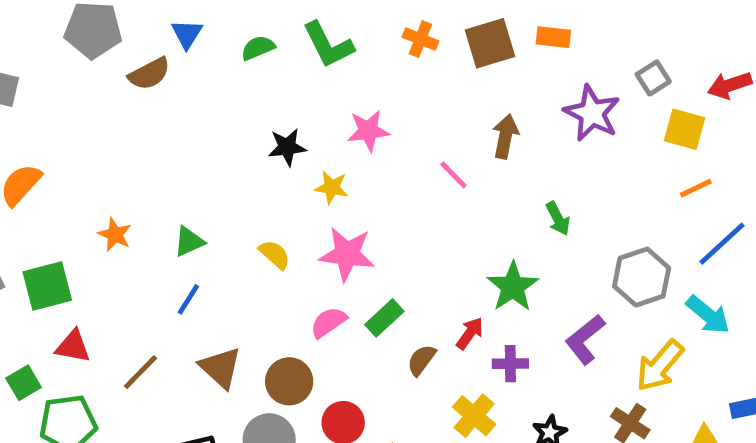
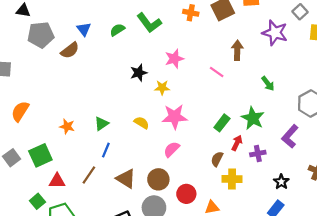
green rectangle: (384, 318) -> (222, 123), moved
brown line: (140, 372) -> (89, 175), moved
yellow cross: (474, 416) -> (232, 179), moved, turned -30

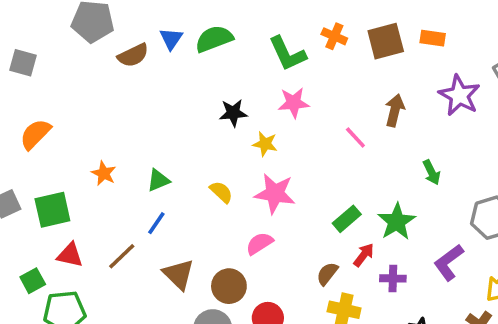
green L-shape: (149, 23) -> (287, 54), moved
blue triangle: (84, 29) -> (171, 39), moved
green semicircle: (117, 30) -> (214, 39), size x1.5

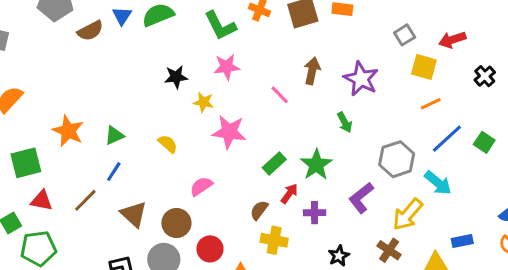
purple star: (459, 95) -> (361, 79), moved
orange star: (104, 173) -> (68, 131), size x1.5
pink star: (275, 193) -> (229, 132), moved

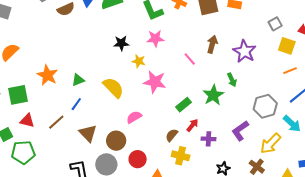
yellow semicircle: (168, 144) -> (113, 88), size x1.6
green star: (316, 165) -> (213, 95), moved

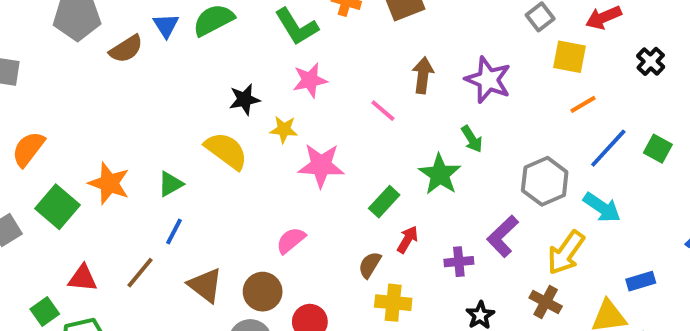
yellow semicircle: (113, 88) -> (226, 151), moved
green square: (18, 95) -> (57, 207), moved, turned -30
purple cross: (209, 139) -> (459, 262), moved

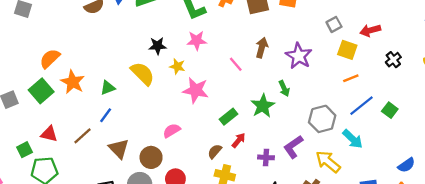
orange semicircle: (28, 149) -> (50, 59), moved
yellow arrow: (566, 253) -> (328, 162), turned 85

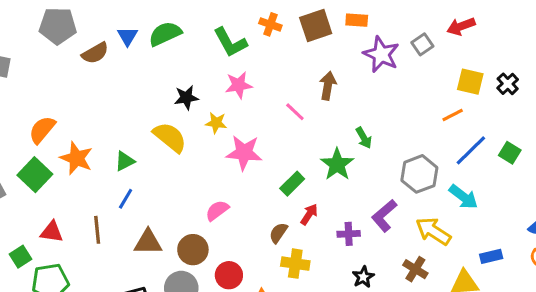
red arrow: (370, 30) -> (461, 26), moved
yellow square: (347, 50) -> (470, 82), moved
purple star: (299, 56) -> (381, 54), moved
brown line: (83, 136) -> (97, 230), turned -48
brown triangle: (119, 149) -> (148, 242), turned -40

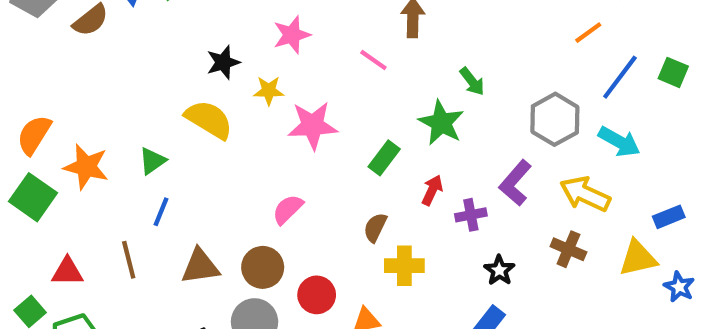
red arrow: (309, 214) -> (432, 190), moved

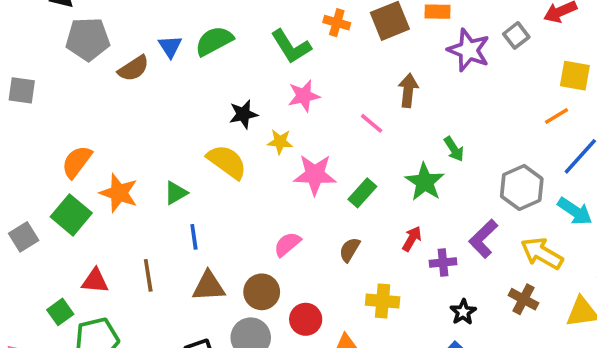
green rectangle: (384, 158) -> (362, 193), moved
blue line: (161, 212) -> (194, 237), moved, turned -35
brown semicircle: (375, 227) -> (350, 250), moved

